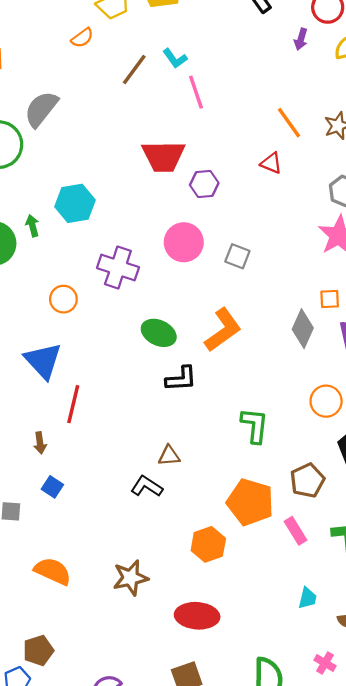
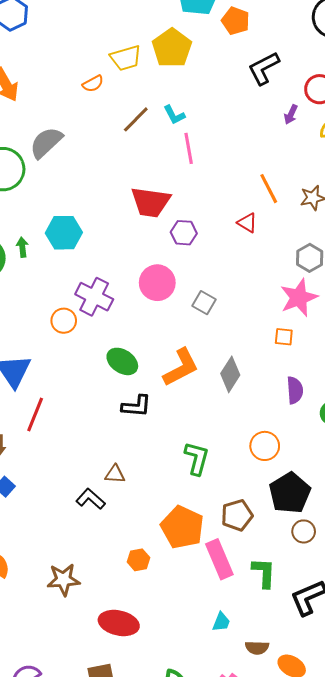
orange circle: (63, 299) -> (64, 321), moved
orange square: (330, 299) -> (284, 337), moved
gray diamond: (303, 329) -> (230, 374), moved
pink rectangle: (296, 531) -> (219, 559), size x1.5
orange hexagon: (208, 544) -> (139, 560), size x0.7

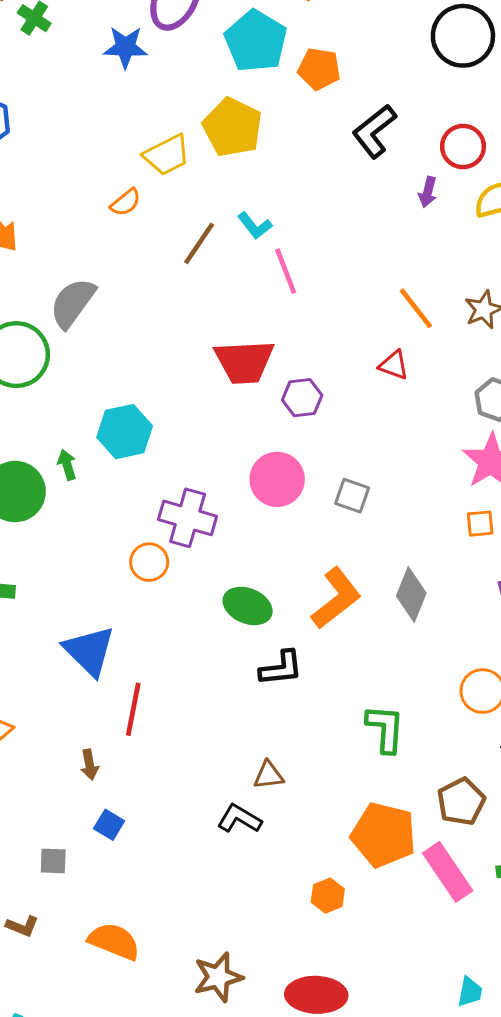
brown star: (64, 580) -> (218, 977), moved
cyan trapezoid: (221, 622) -> (470, 992), moved

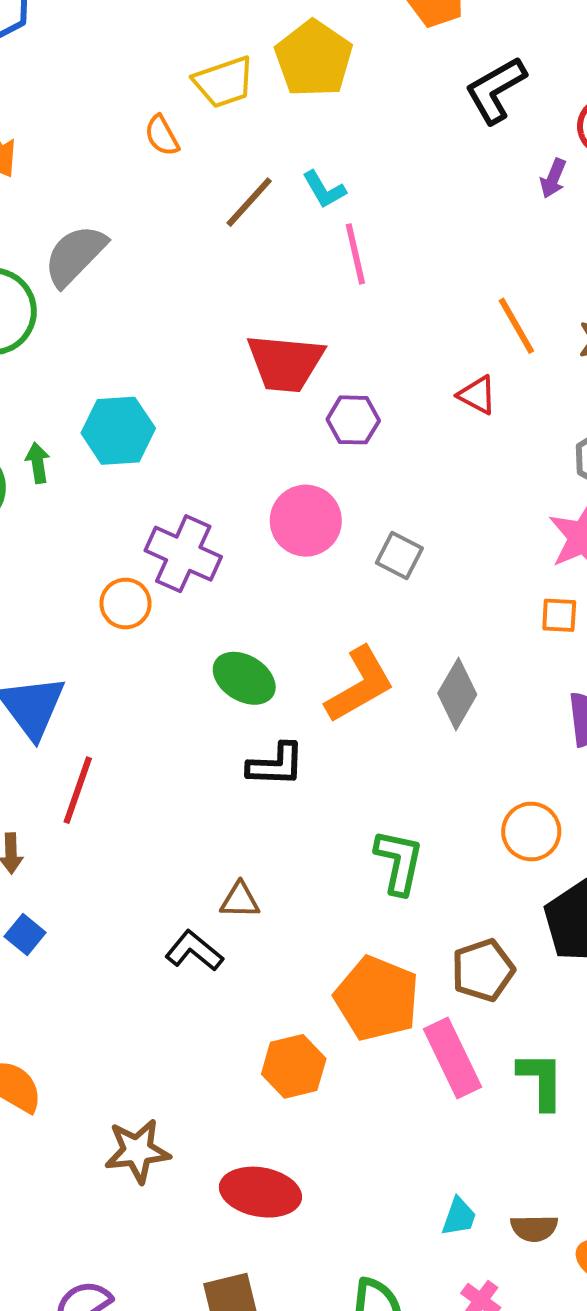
orange semicircle: (126, 202) -> (162, 136), turned 92
orange hexagon: (328, 896) -> (294, 1066), size x1.4

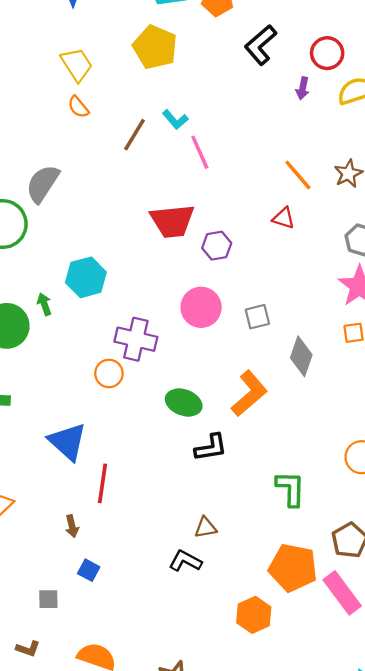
yellow trapezoid: (224, 82) -> (77, 65), moved, turned -93
gray square: (399, 556) -> (257, 317), turned -30
gray diamond: (457, 694) -> (301, 356), moved

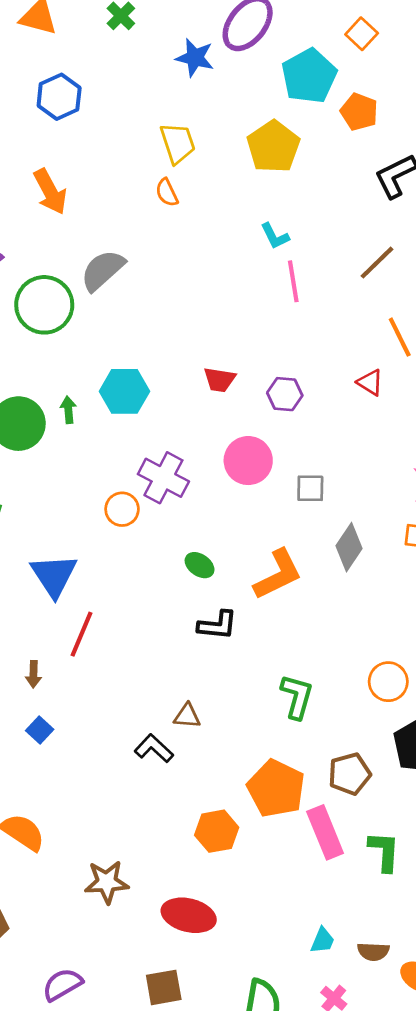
brown line: (134, 135) -> (377, 263), moved
red trapezoid: (172, 221) -> (219, 380), moved, size x0.6
green ellipse: (184, 402) -> (200, 565), size x0.7

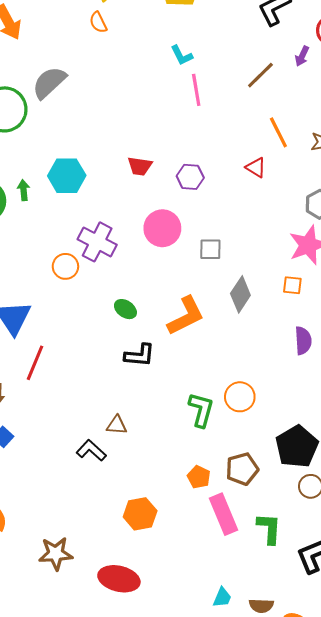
orange circle: (388, 682) -> (240, 397), moved
orange pentagon: (276, 789) -> (199, 477), moved, size x0.5

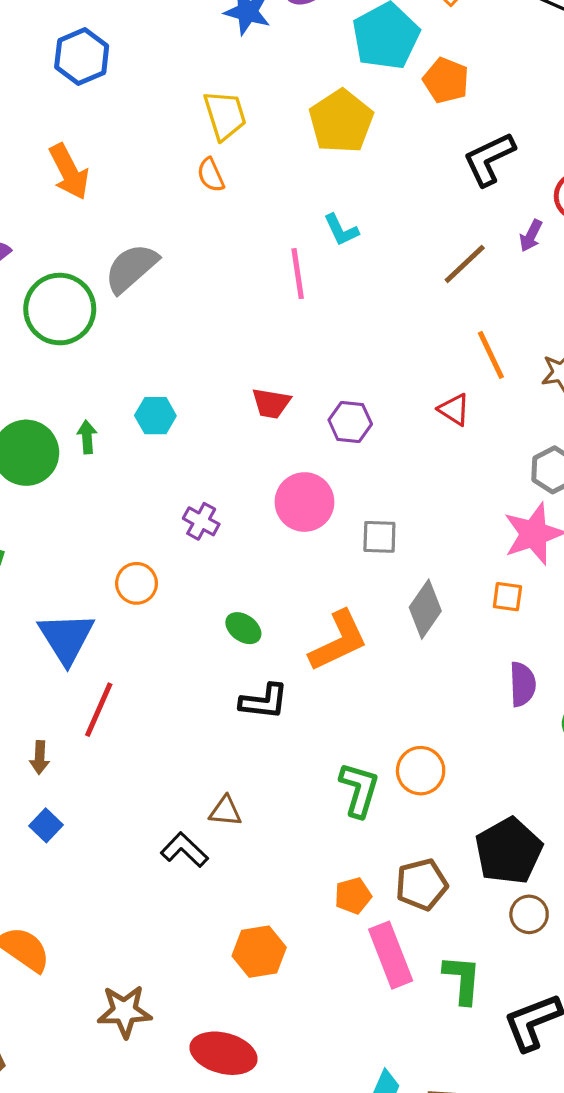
pink line: (196, 90) -> (298, 274), moved
cyan hexagon: (67, 176) -> (155, 416), size x0.7
purple cross: (97, 242) -> (201, 521), size x0.6
orange circle: (65, 266) -> (137, 583), moved
orange pentagon: (199, 477) -> (353, 896), turned 30

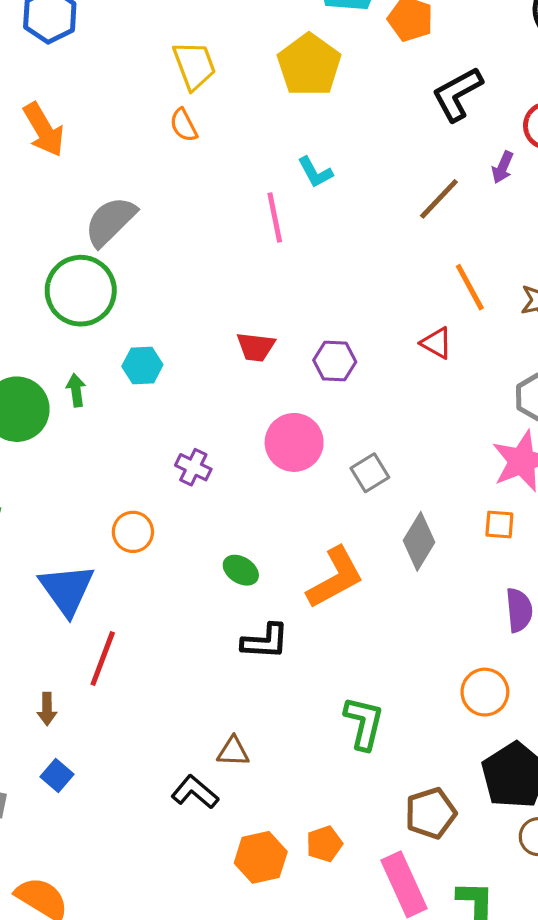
green circle: (60, 309) -> (81, 291), moved
gray square: (379, 537) -> (370, 473), turned -30
orange circle: (421, 771) -> (485, 692), moved
orange pentagon: (353, 896) -> (324, 844), moved
orange hexagon: (259, 952) -> (261, 857), moved

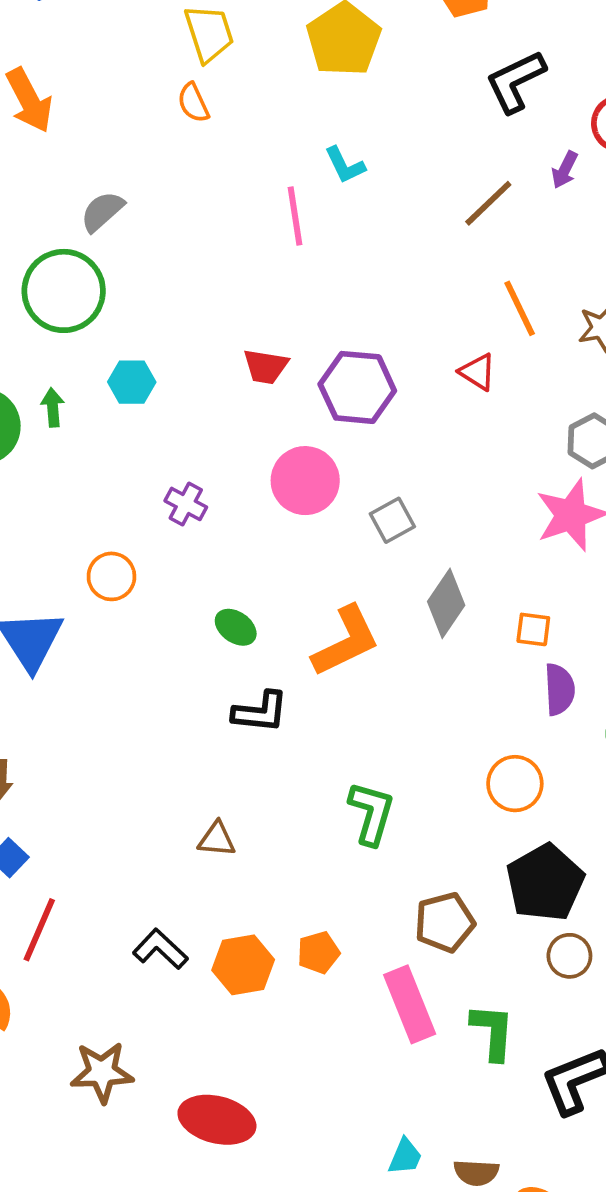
gray semicircle: (110, 221) -> (102, 211), size x0.7
purple hexagon: (335, 361) -> (357, 387), size x1.5
orange square: (499, 525) -> (533, 629), moved
red line: (103, 659) -> (39, 930), moved
black L-shape: (195, 792) -> (160, 949), moved

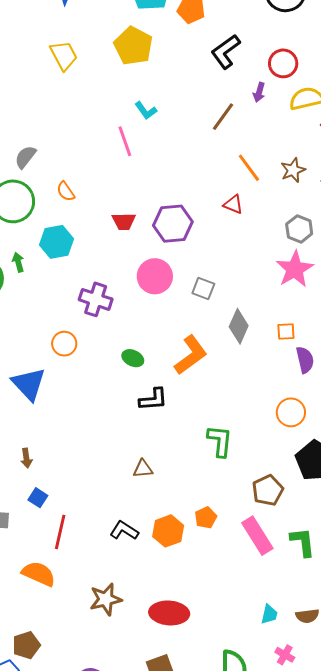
orange semicircle: (193, 103) -> (66, 191), moved
cyan hexagon: (132, 382) -> (56, 242), size x1.4
purple cross: (186, 504) -> (96, 299), size x1.5
gray square: (392, 520) -> (203, 289), turned -30

